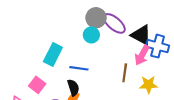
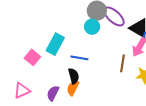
pink square: (37, 85) -> (32, 57), moved

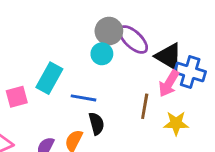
pink square: (32, 57) -> (17, 97), turned 35
black semicircle: (74, 76) -> (96, 124), moved

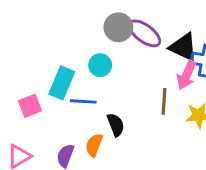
cyan circle: (102, 54) -> (100, 65), moved
blue line: (84, 98) -> (83, 101), moved

